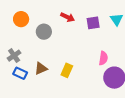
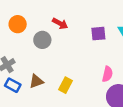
red arrow: (68, 17) -> (60, 23), moved

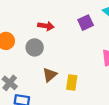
brown triangle: (36, 81) -> (50, 75), moved

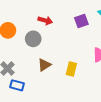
yellow rectangle: (72, 82) -> (71, 69), moved

